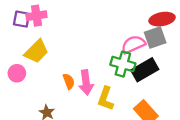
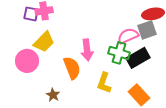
pink circle: (17, 73) -> (27, 61), size x1.5
orange semicircle: (69, 81) -> (72, 68), size x1.6
pink arrow: (86, 82) -> (87, 50), moved

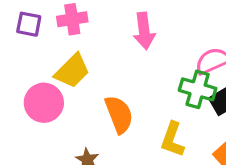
purple square: (31, 14) -> (29, 24), moved
pink arrow: (87, 50) -> (144, 31), moved

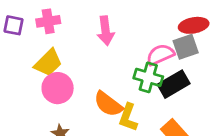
pink circle: (44, 103) -> (58, 88), moved
orange semicircle: (119, 114) -> (108, 104), moved, turned 148

